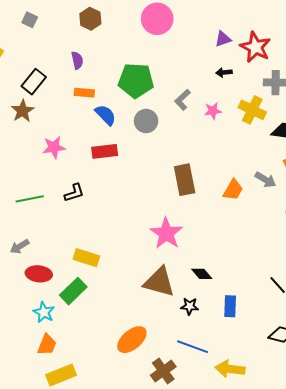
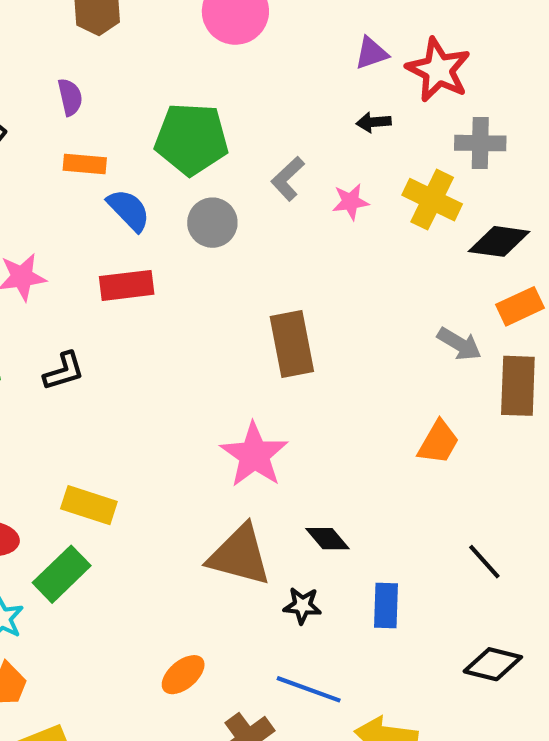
orange trapezoid: (233, 190) -> (438, 442), moved
orange ellipse: (132, 340) -> (183, 675), size x0.7

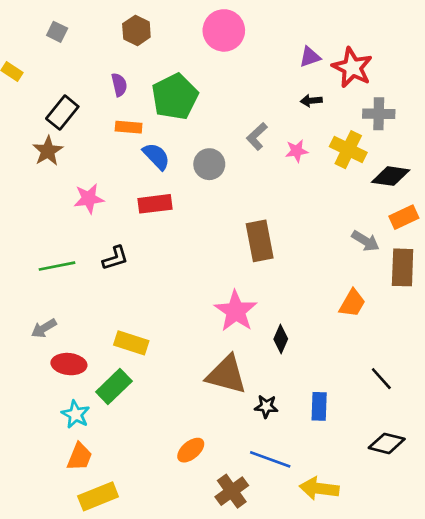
green pentagon: (191, 139) -> (175, 97), moved, turned -30
black diamond: (327, 539) -> (281, 339), moved, turned 64

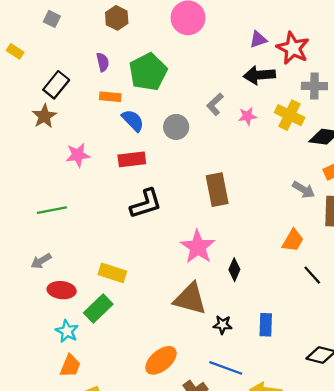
black arrow: (311, 101) -> (259, 75), size x1.8
black L-shape: (115, 258) -> (146, 204), moved, size x1.5
black line: (381, 379) -> (312, 275), moved
orange ellipse: (191, 450) -> (161, 360), size x1.4

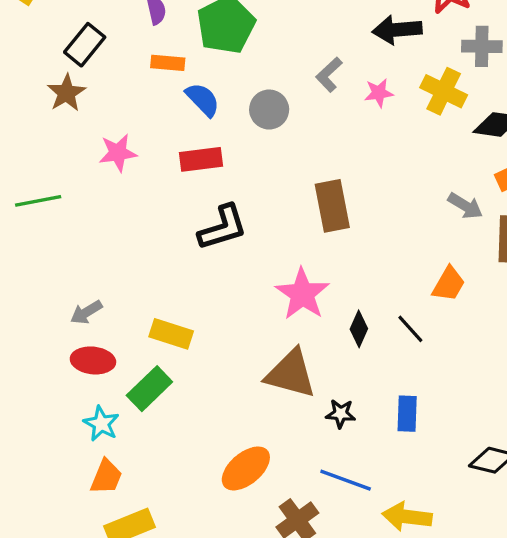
green line: (52, 210) -> (38, 201), moved
gray arrow: (41, 261) -> (86, 312), moved
black line: (312, 275) -> (410, 329), moved

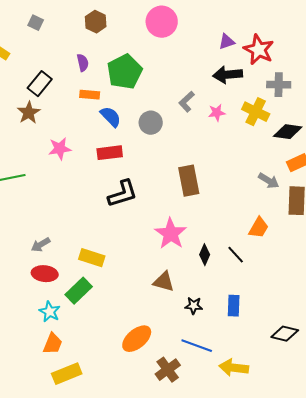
brown triangle: (291, 374) -> (164, 282), size x0.7

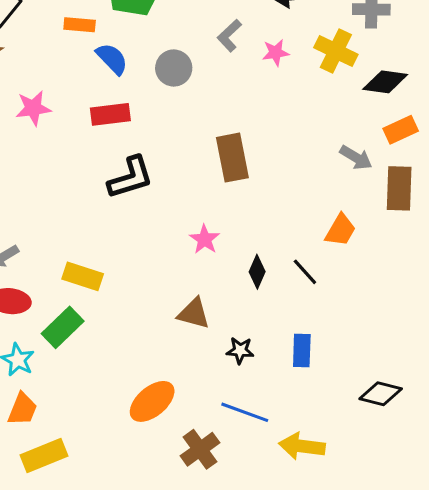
pink star: (171, 234) -> (205, 239), size x0.6

